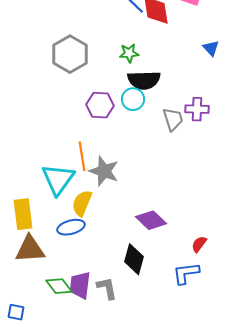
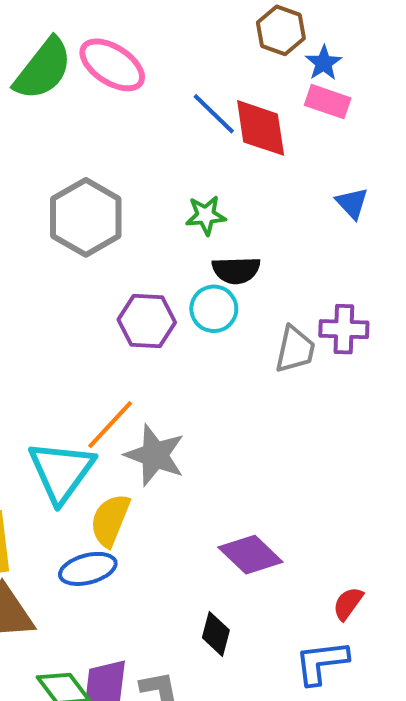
blue triangle: (211, 48) -> (352, 203), moved
black semicircle: (144, 80) -> (236, 270), size x0.7
gray trapezoid: (173, 119) -> (295, 349), turned 30
orange line: (82, 156) -> (110, 425), turned 52
black diamond: (134, 259) -> (216, 634), size x0.7

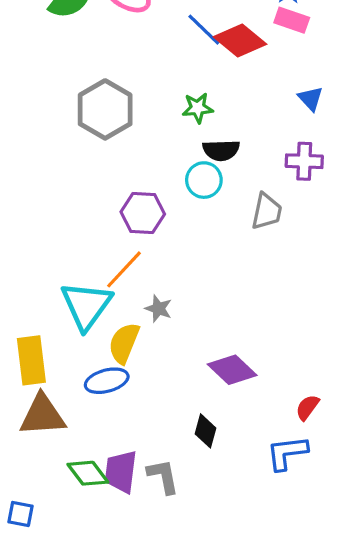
red diamond: (261, 128) -> (240, 41), turned -42
purple hexagon: (147, 321) -> (143, 213), moved
purple cross: (344, 329) -> (304, 161), moved
gray star: (155, 455) -> (158, 309), moved, size x0.6

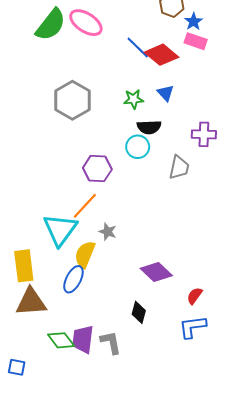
blue triangle: (311, 99) -> (166, 93), moved
blue ellipse: (107, 381) -> (73, 279), turned -48
red semicircle: (307, 407) -> (195, 296), moved

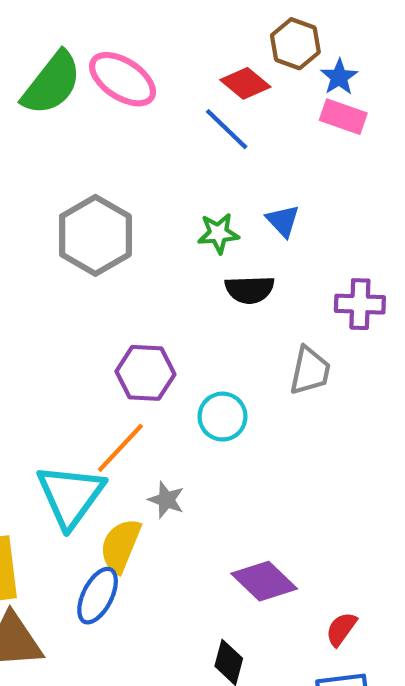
red diamond: (161, 55) -> (245, 83), moved, size x0.7
cyan circle: (138, 147) -> (222, 417), moved

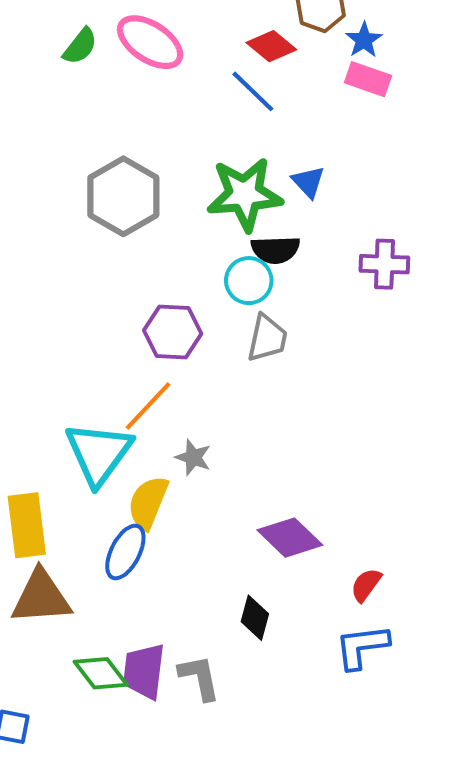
green semicircle: (52, 83) -> (80, 46), size x0.6
green star: (218, 233) -> (245, 194), size x1.8
gray trapezoid: (310, 371) -> (267, 338), moved
cyan circle: (222, 417) -> (249, 281), moved

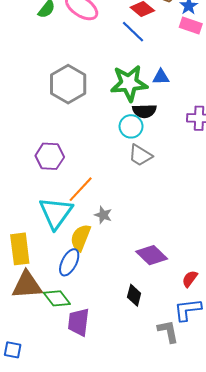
blue triangle: (308, 182) -> (161, 77), turned -48
purple hexagon: (173, 332) -> (50, 156), moved
gray trapezoid: (267, 338) -> (140, 155), turned 110
green diamond: (101, 673) -> (57, 298), moved
gray L-shape: (199, 677) -> (168, 331), moved

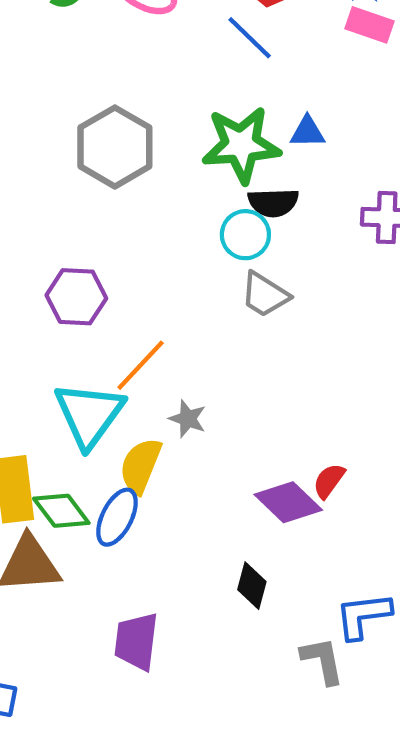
red semicircle: (190, 279) -> (329, 481), moved
green diamond: (57, 298) -> (61, 511), moved

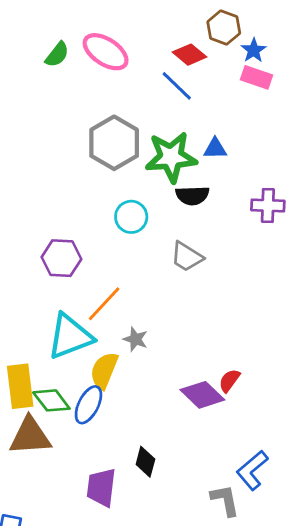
gray hexagon: (115, 147) -> (114, 143), moved
cyan circle: (245, 235) -> (131, 217), moved
cyan triangle: (89, 414) -> (70, 336), turned 33
black diamond: (252, 586) -> (145, 462), moved
blue L-shape: (363, 616) -> (252, 470), turned -33

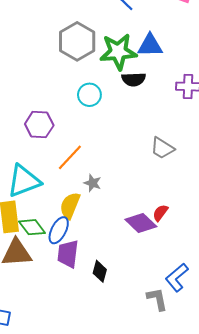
blue triangle: (215, 149) -> (150, 46), size x1.5
gray trapezoid: (187, 257) -> (162, 148), moved
cyan triangle: (70, 336) -> (24, 181), moved
purple trapezoid: (101, 487) -> (68, 254), moved

